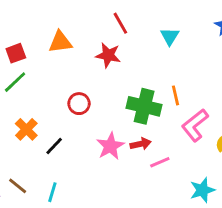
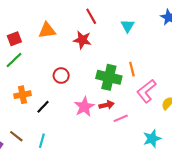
orange cross: (26, 129) -> (22, 95), turned 35

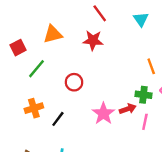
green line: (14, 60) -> (36, 69), moved
green cross: (109, 77) -> (143, 95), moved, size x0.6
pink line: (121, 118) -> (145, 122), turned -48

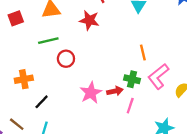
green line: (36, 69) -> (48, 41), moved, turned 30
black line: (58, 119) -> (42, 102), moved

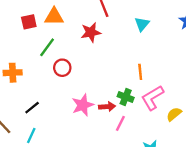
red square: (16, 18) -> (29, 22), moved
red star: (89, 20) -> (91, 32), turned -30
green line: (48, 41) -> (47, 47), turned -48
orange cross: (24, 79) -> (13, 73), moved

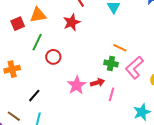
orange line: (140, 72) -> (120, 48), turned -48
green cross: (126, 97) -> (111, 63), moved

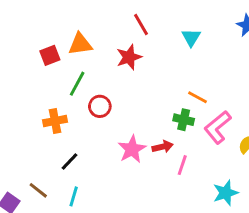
orange cross: (12, 69) -> (55, 121), moved

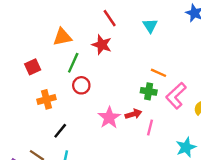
red square: (50, 55) -> (33, 67), moved
red star: (129, 57) -> (102, 45), turned -30
green line: (77, 84) -> (73, 63), moved

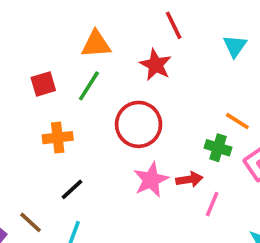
green line: (73, 63) -> (89, 86), moved
red circle: (81, 85) -> (139, 124), moved, size x1.6

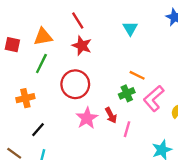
red line: (174, 25) -> (78, 20), moved
red square: (43, 84) -> (12, 45), moved, turned 35
green cross: (218, 148) -> (127, 93), turned -35
red arrow: (189, 179) -> (111, 115), turned 77

